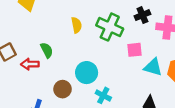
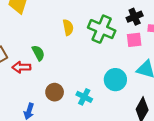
pink square: (135, 50) -> (134, 40), moved
cyan circle: (87, 73) -> (115, 80), moved
cyan cross: (103, 95) -> (84, 97), moved

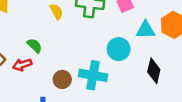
cyan cross: (84, 97) -> (93, 75), size x1.6

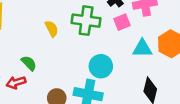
cyan circle: (119, 49) -> (101, 66), moved

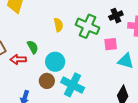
pink square: (122, 22) -> (111, 44), moved
cyan circle: (101, 66) -> (55, 62), moved

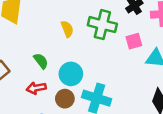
red arrow: (18, 59) -> (36, 88), moved

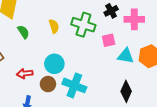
green semicircle: (41, 61) -> (23, 32), moved

